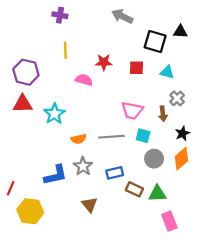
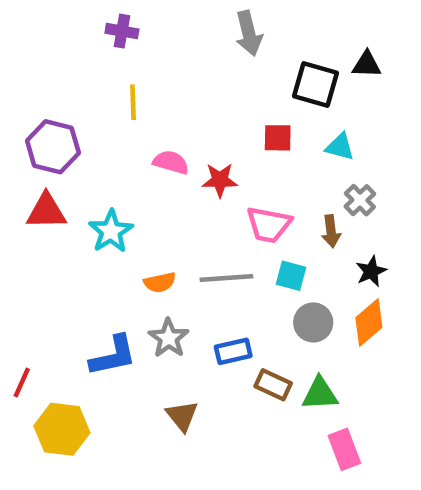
gray arrow: (122, 16) -> (249, 33), turned -130
red star: (104, 62) -> (220, 180), moved

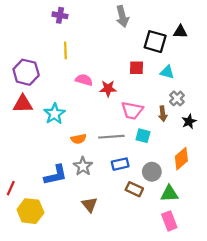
black star: (371, 271) -> (189, 121), moved
gray circle: (313, 322) -> (152, 172), moved
blue rectangle: (233, 351) -> (120, 164), moved
green triangle: (320, 394) -> (169, 194), moved

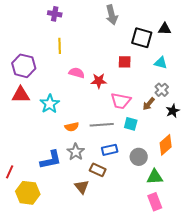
cyan triangle: (167, 72) -> (161, 63), moved
brown arrow: (163, 114) -> (149, 104), turned 48
brown rectangle: (134, 189) -> (98, 170), moved

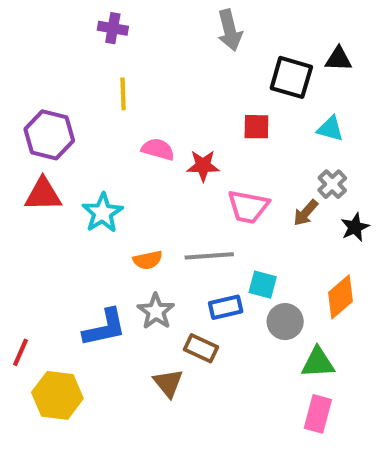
cyan square: (131, 124) -> (263, 285), moved
pink rectangle: (155, 202) -> (318, 414), turned 36

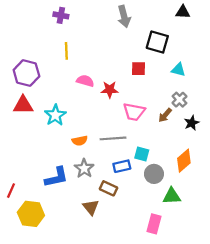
black triangle: (338, 59) -> (183, 12), moved
pink rectangle: (318, 414) -> (154, 224), moved

